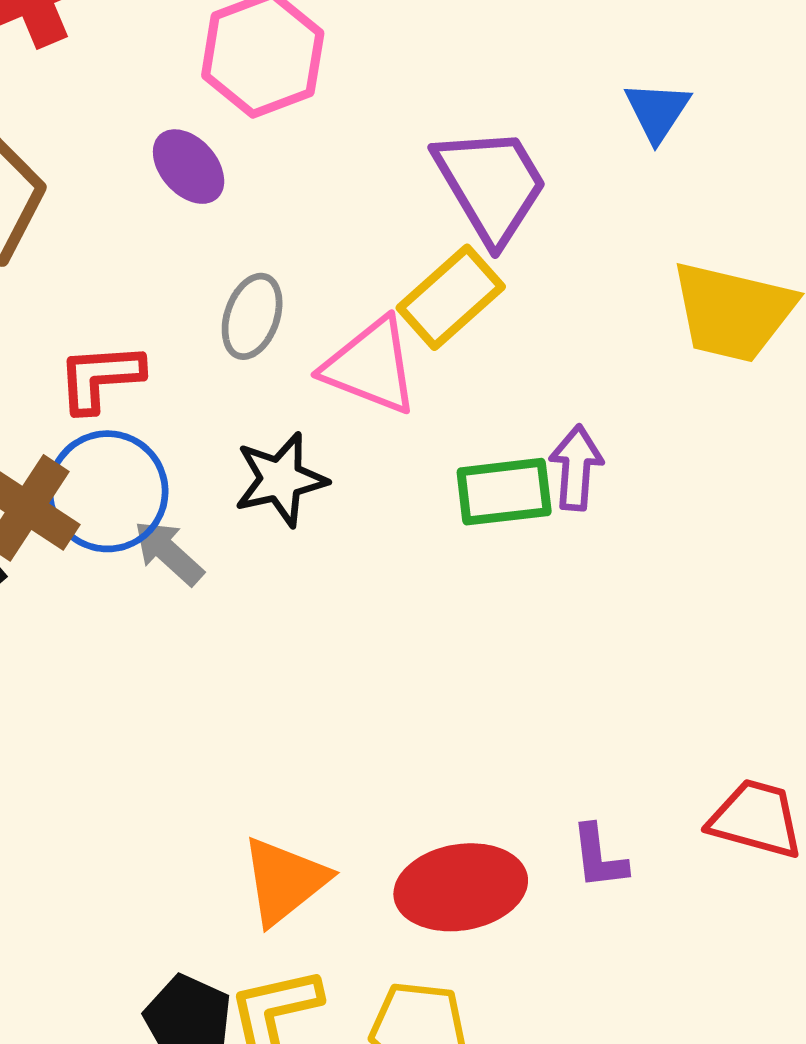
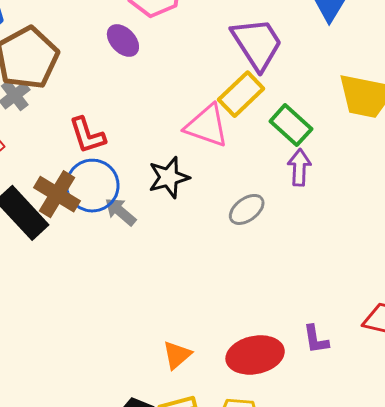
gray ellipse: (252, 316) -> (247, 209), moved, turned 36
red L-shape: (100, 377) -> (87, 135), turned -102
green rectangle: (504, 492) -> (291, 125), moved, turned 51
orange triangle: (284, 881) -> (177, 355), size x0.7

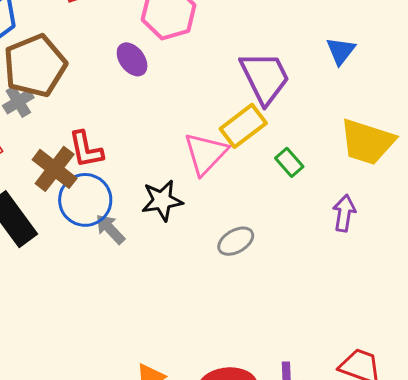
green rectangle: (291, 125) -> (289, 162), size x0.7
pink triangle: (207, 126) -> (206, 154), turned 48
purple arrow: (299, 167) -> (344, 213), moved
brown cross: (57, 194) -> (55, 169), moved

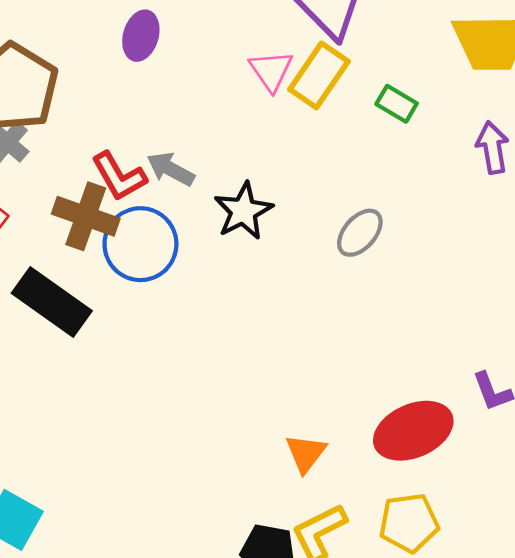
purple ellipse: (132, 59) -> (141, 36), turned 72
pink triangle: (206, 154) -> (271, 71), moved, size x0.7
gray arrow: (110, 229) -> (171, 169), moved

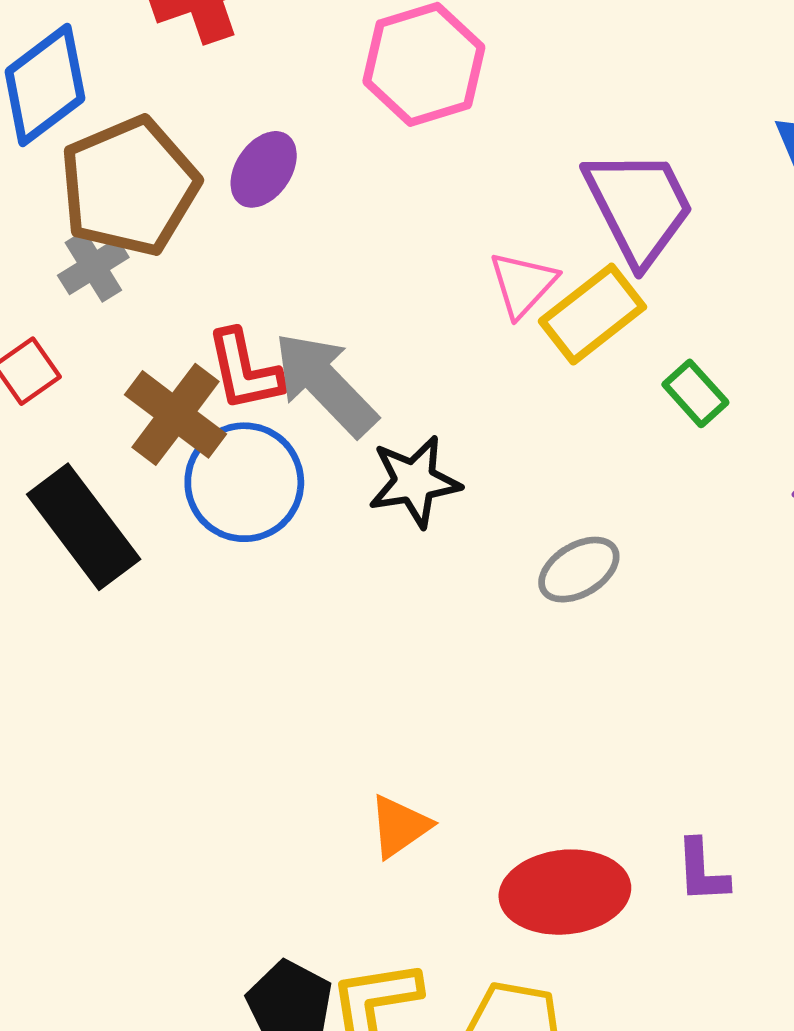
purple ellipse: (141, 36) -> (264, 169), moved
gray arrow: (171, 169) -> (325, 384), size x1.6
orange triangle: (306, 453) -> (400, 826), moved

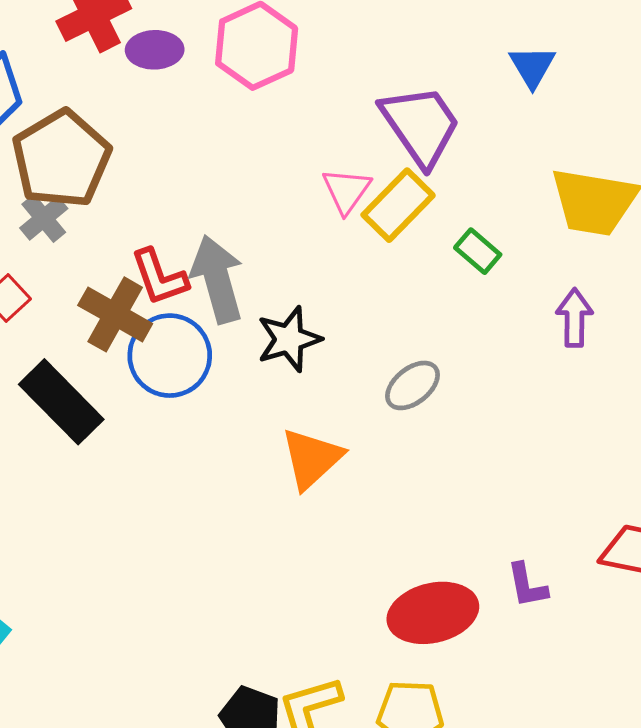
purple ellipse: (264, 169) -> (155, 50), moved, turned 62
gray arrow: (325, 384) -> (217, 279), turned 36
orange triangle: (400, 826) -> (312, 458), moved, size x1.4

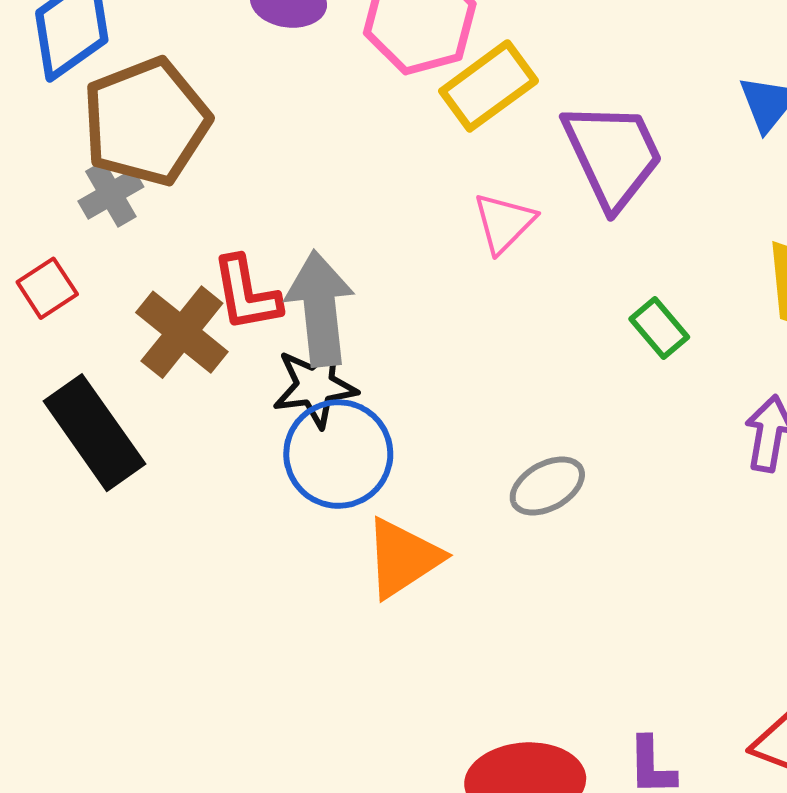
yellow rectangle: (398, 205) -> (489, 86), moved
black star: (289, 339) -> (315, 386), moved
blue circle: (170, 356) -> (338, 454), moved

